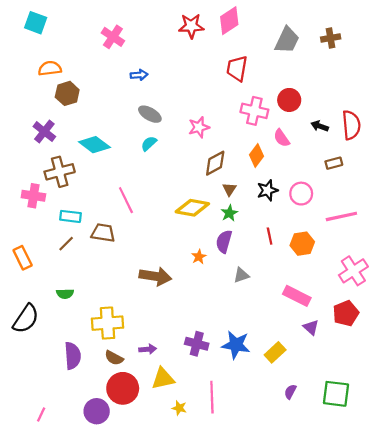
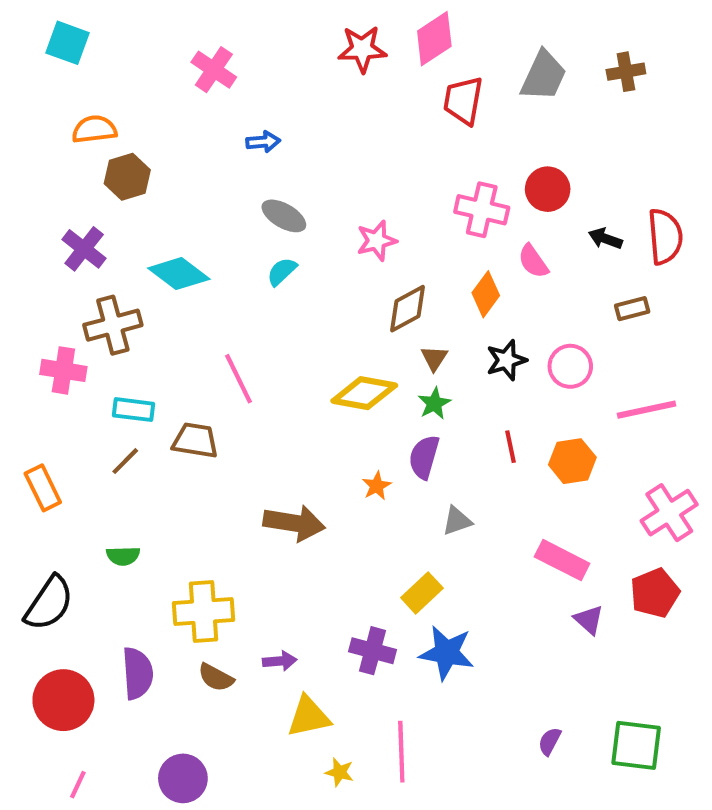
red trapezoid: (237, 68) -> (463, 101), moved
yellow rectangle: (275, 352) -> (422, 593), moved
red circle: (123, 388) -> (63, 700), moved

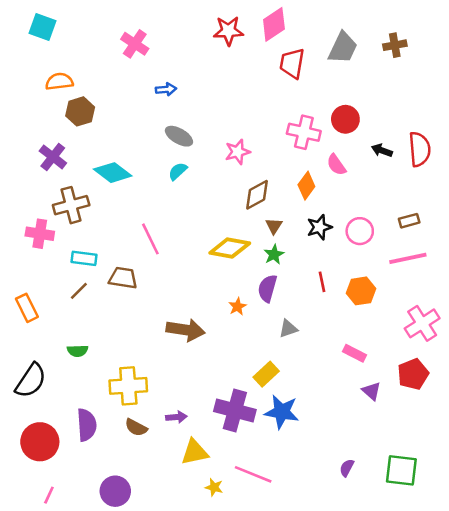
brown rectangle: (632, 309) -> (409, 221), moved
pink rectangle: (562, 560) -> (355, 353), size x0.7
purple cross: (372, 651) -> (235, 411), size x1.4
pink line: (401, 752) -> (253, 474), turned -66

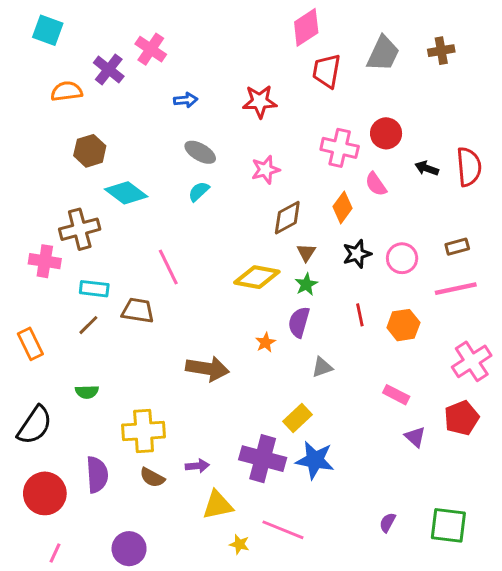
red star: (228, 31) -> (260, 101), moved
brown hexagon: (80, 111) -> (90, 151), moved
purple cross: (53, 157) -> (109, 69), moved

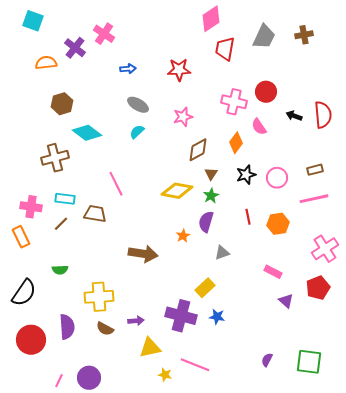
pink cross: (45, 261) -> (31, 207), moved
blue star: (315, 460) -> (217, 317), size x0.6
pink line: (55, 553) -> (59, 381), moved

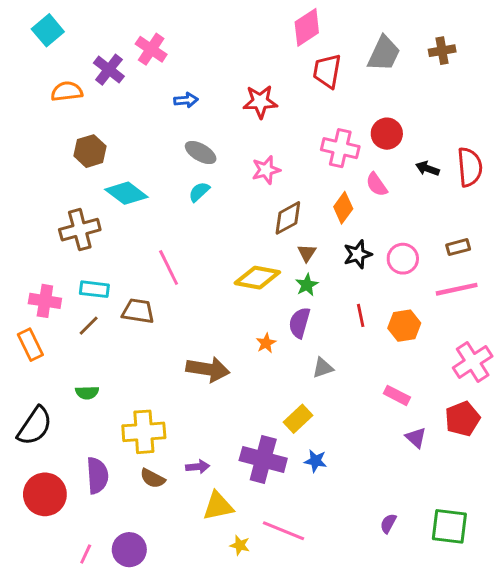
cyan square: (33, 21) -> (48, 30), turned 30

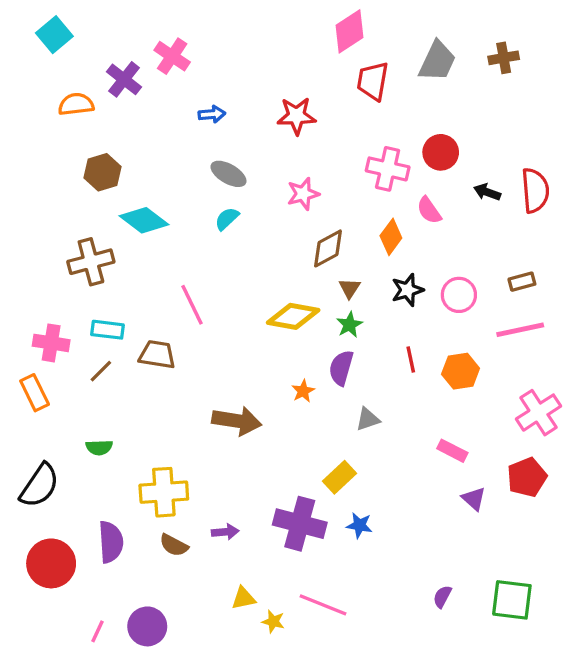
yellow triangle: (218, 506) -> (243, 598), moved, size x0.7

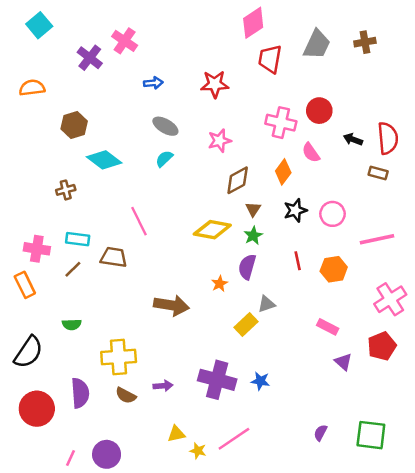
orange semicircle: (76, 104) -> (32, 88), moved
brown cross: (91, 262) -> (66, 190), size x0.6
brown rectangle: (522, 282) -> (378, 173), moved, turned 30
yellow rectangle: (340, 477) -> (246, 325), moved
pink line: (323, 605) -> (234, 439), turned -56

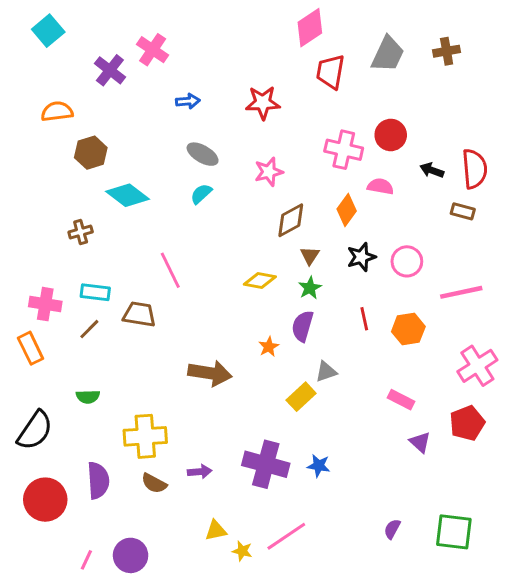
orange semicircle: (32, 88) -> (57, 111), moved
pink semicircle: (311, 153) -> (380, 186), turned 135
yellow diamond: (212, 230) -> (260, 281), size x0.7

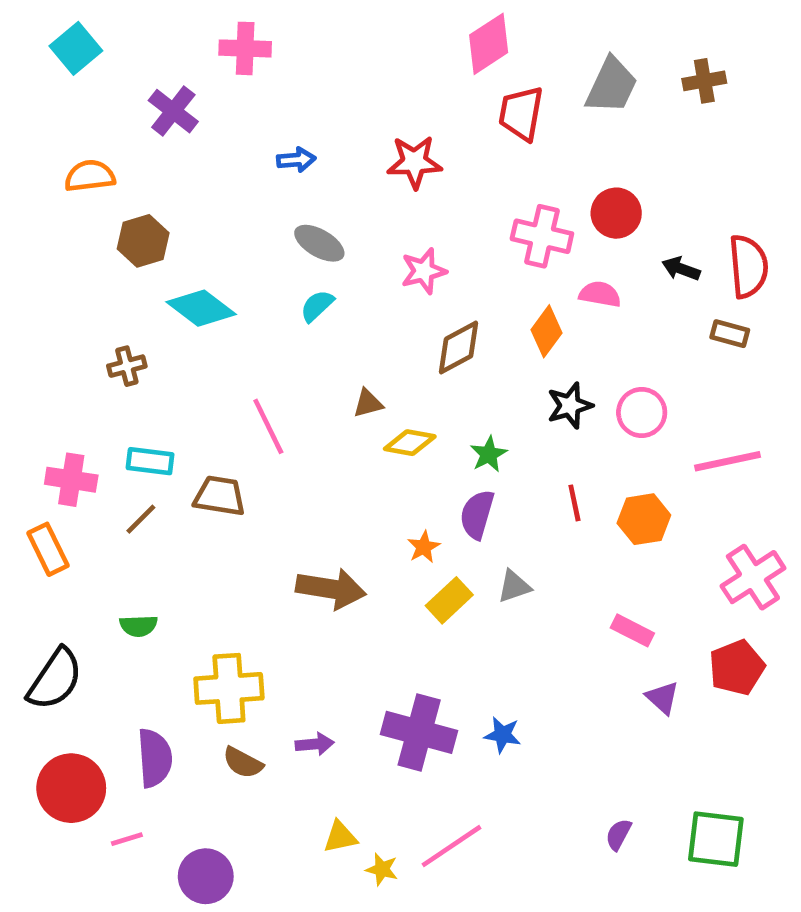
pink cross: (153, 50) -> (245, 48), moved, turned -32
brown triangle: (310, 256) -> (368, 403), moved, turned 42
yellow rectangle: (301, 397) -> (449, 600), moved
pink line: (86, 560) -> (127, 839), moved, turned 48

